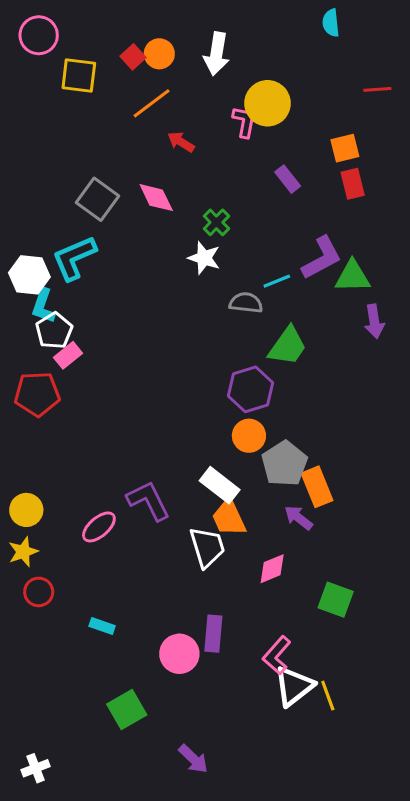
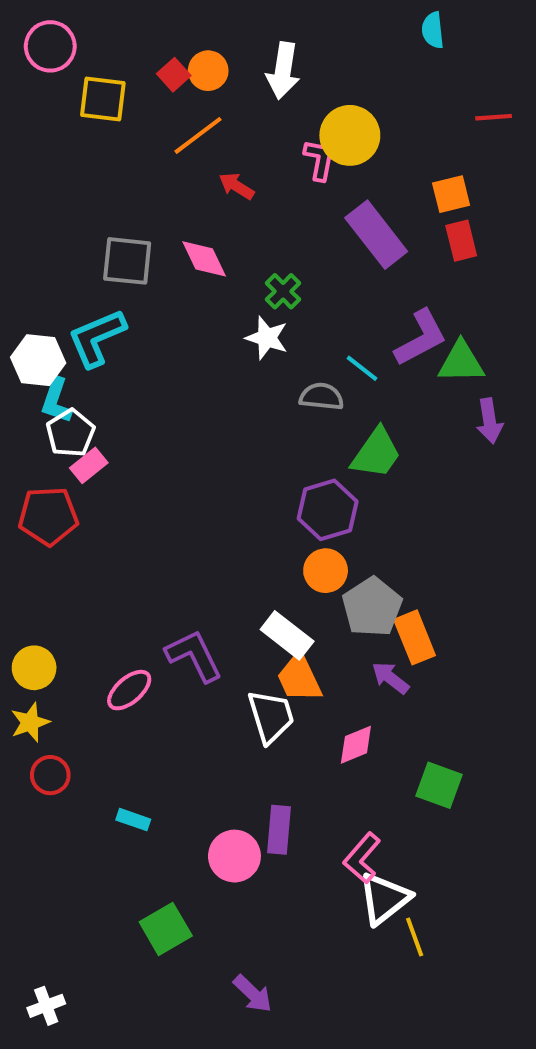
purple rectangle: (288, 179) -> (376, 235), size x1.8
gray square: (97, 199) -> (127, 261), turned -30
cyan line: (277, 281) -> (362, 368), turned 60
yellow line: (328, 696) -> (415, 937), moved

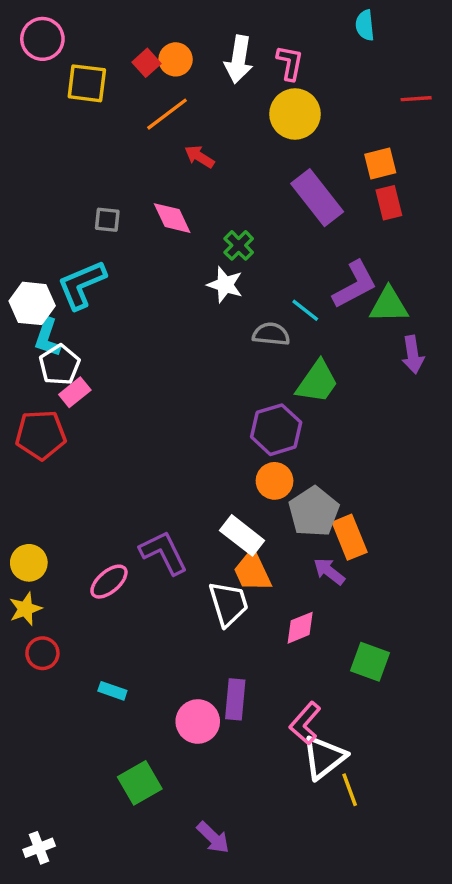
pink L-shape: (319, 160) -> (290, 63), moved
gray square: (127, 261) -> (107, 220), size x0.6

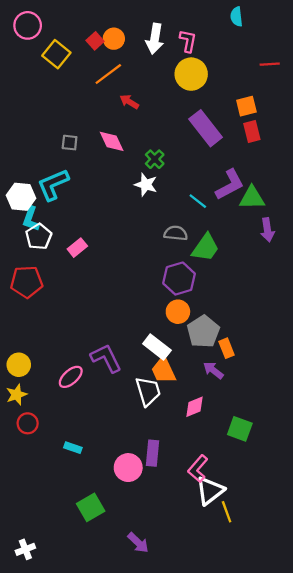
yellow square: (87, 83) -> (56, 54), turned 32
gray semicircle: (271, 334) -> (176, 233), moved
pink rectangle: (75, 392) -> (77, 248), moved
orange rectangle: (350, 537) -> (227, 348), size x0.7

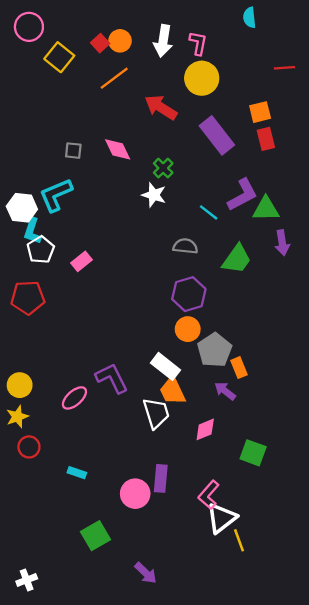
red arrow: (129, 102) -> (161, 107), moved, size x1.6
green trapezoid: (206, 248) -> (237, 259), moved

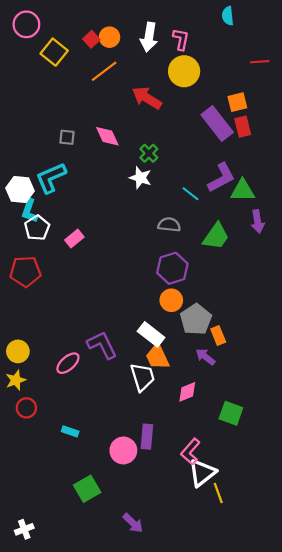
purple rectangle: (217, 135) -> (217, 123), moved

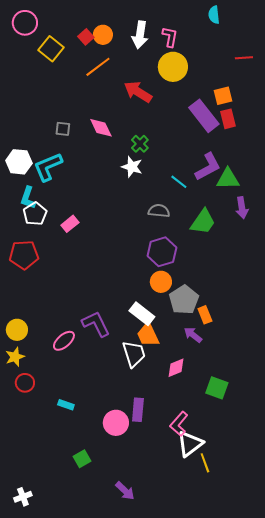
white hexagon: (20, 189) -> (19, 162), moved
green square: (87, 489) -> (82, 459), size x0.7

